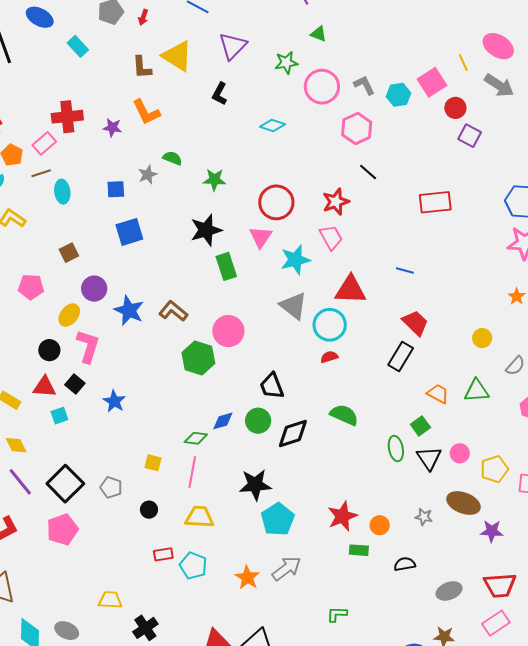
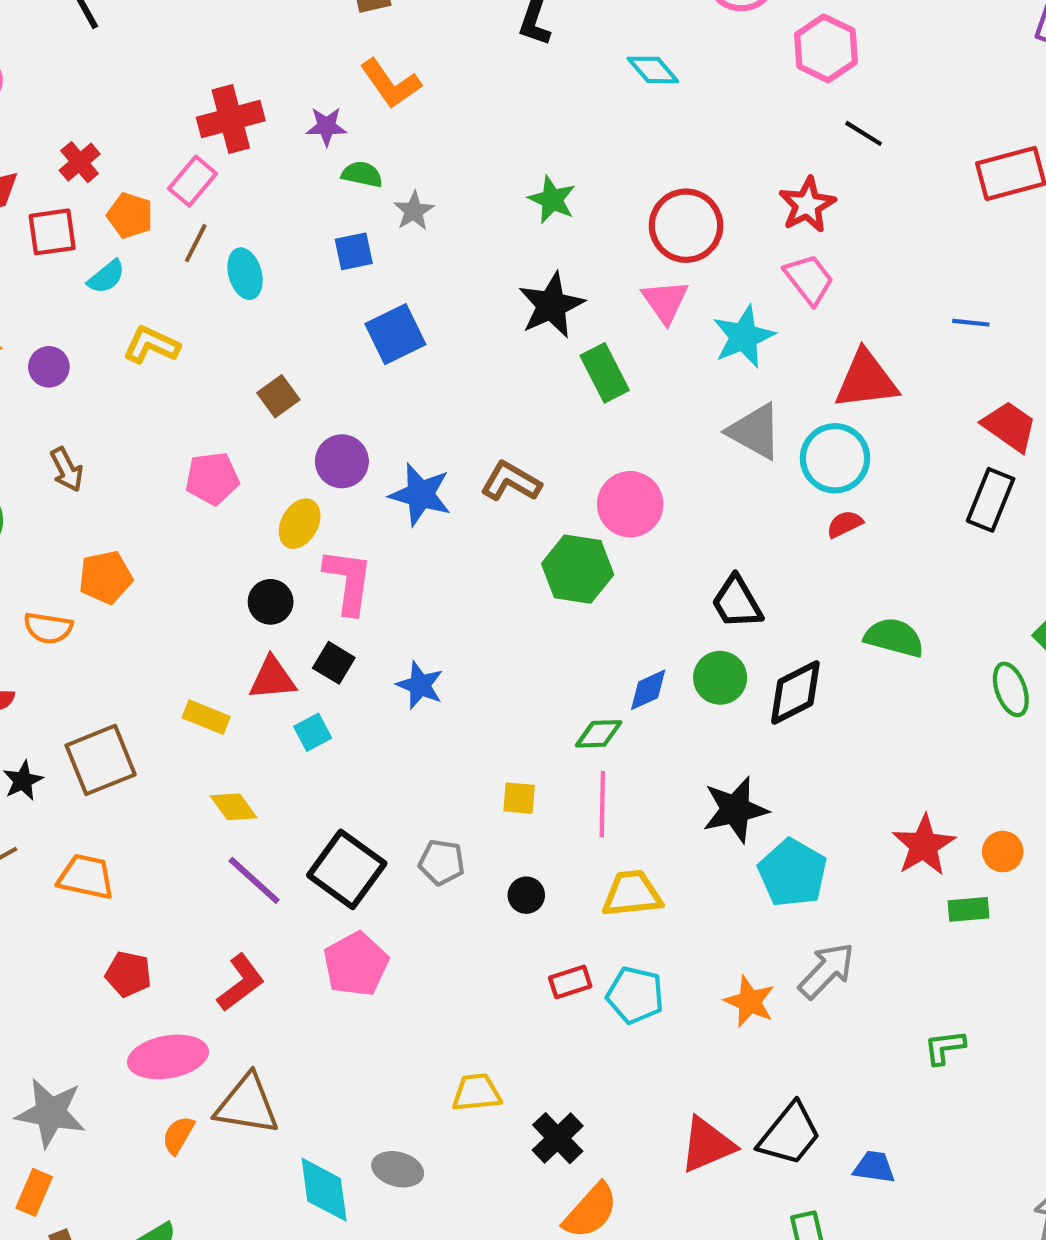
cyan diamond: (272, 126) -> (653, 70), turned 40
green semicircle: (172, 158) -> (362, 174), moved
brown line: (41, 173) -> (196, 243), turned -36
green star: (214, 180) -> (552, 200), turned 30

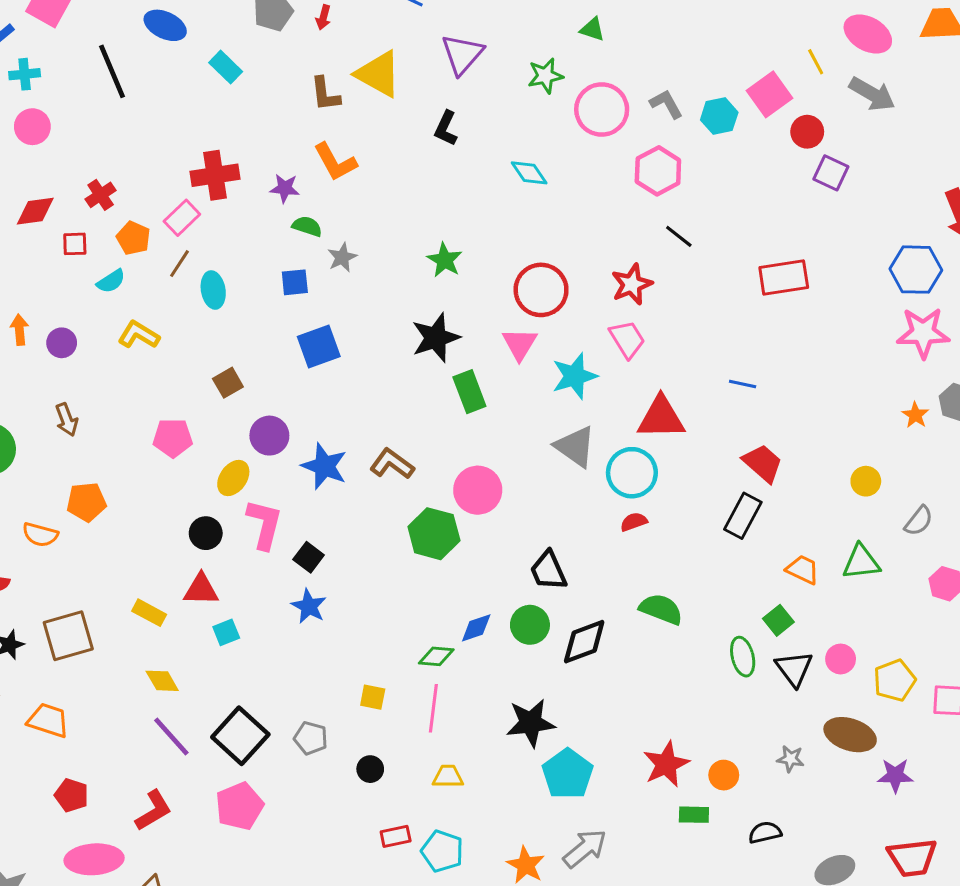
red square: (52, 232) -> (75, 244), size x0.7
black square: (334, 663) -> (309, 557), moved
yellow trapezoid: (632, 894) -> (448, 776), size x0.7

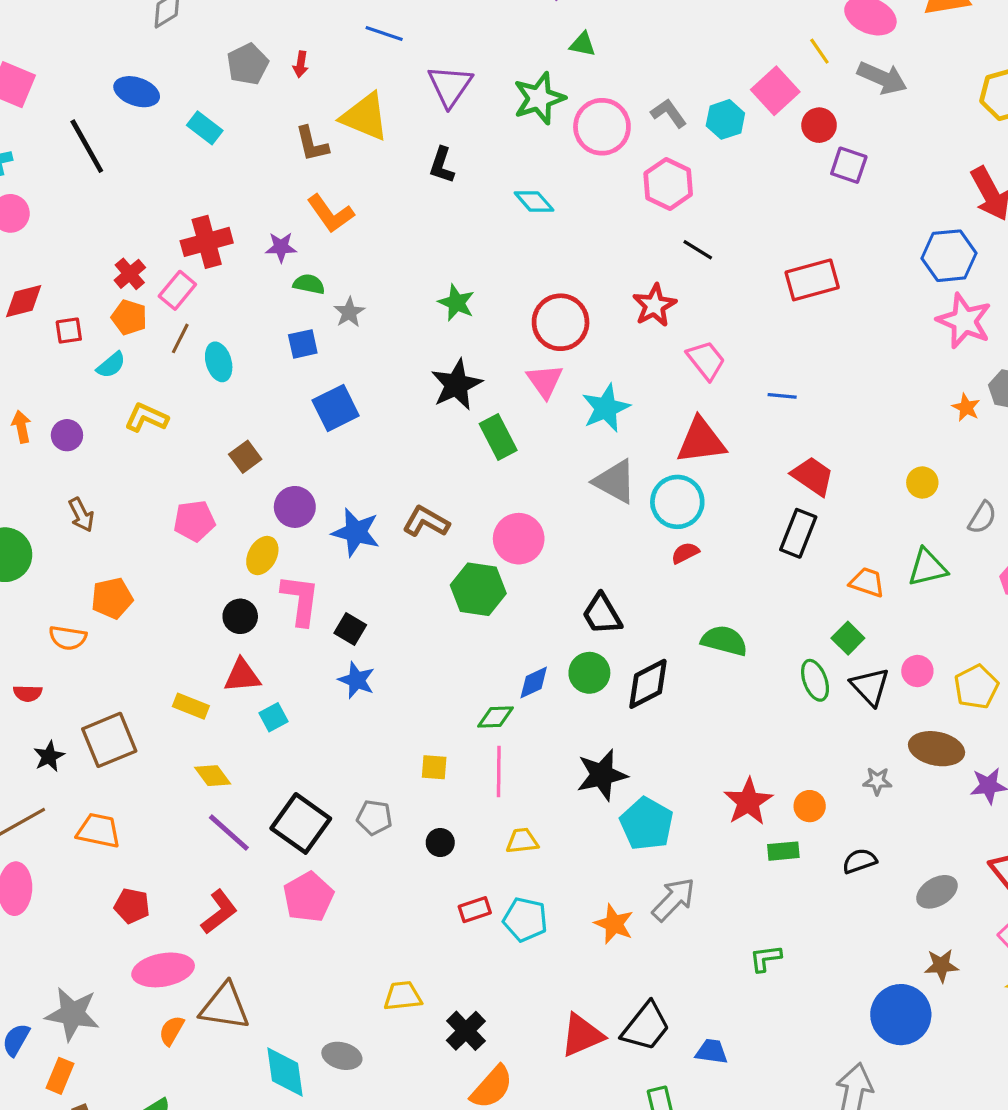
green star: (545, 76) -> (539, 98), size x1.4
red cross: (101, 195) -> (130, 274), moved
pink star: (923, 333) -> (964, 321), turned 30
pink trapezoid: (627, 339) -> (706, 360), moved

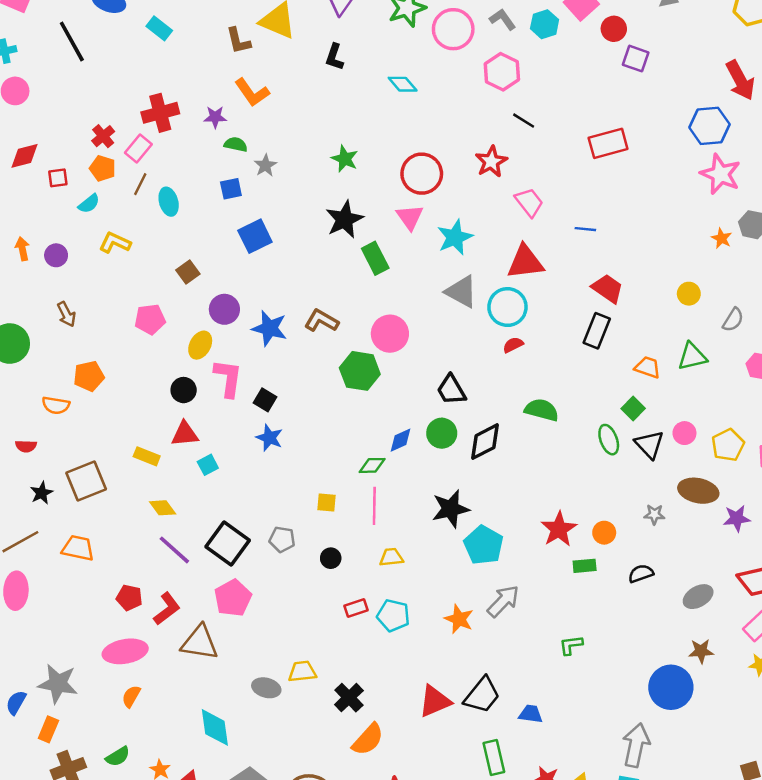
red pentagon: (132, 906) -> (129, 598), moved
brown triangle: (225, 1007) -> (200, 643), moved
gray ellipse: (342, 1056) -> (266, 688), moved

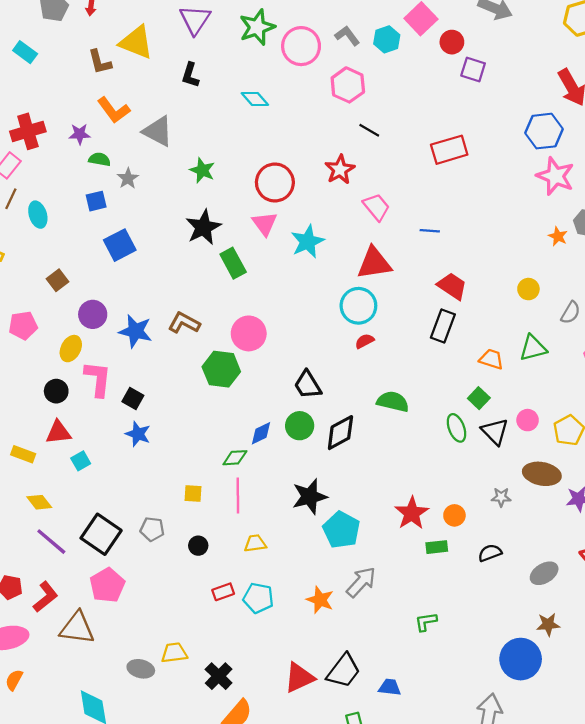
gray triangle: (461, 292) -> (158, 131), moved

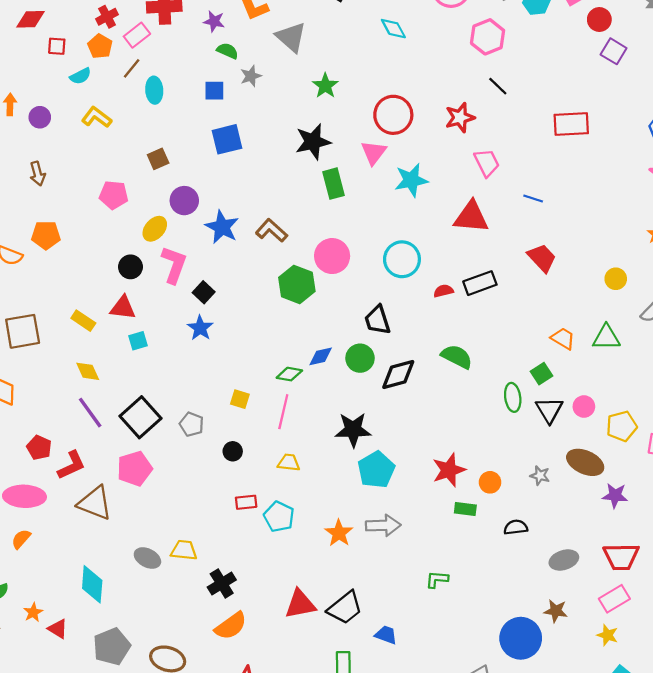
cyan circle: (358, 306) -> (402, 259), moved
black rectangle: (443, 326) -> (480, 283), moved, turned 36
gray arrow: (361, 582) -> (383, 525), turned 32

